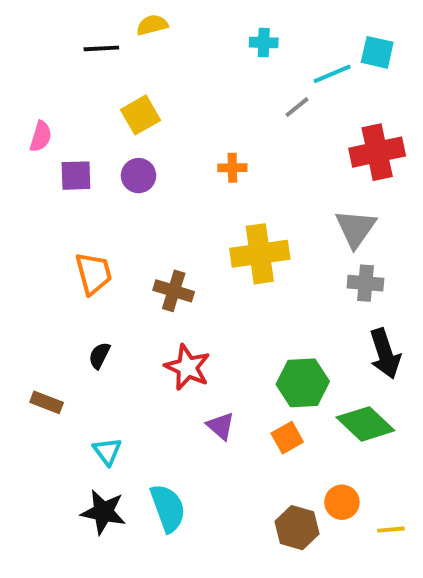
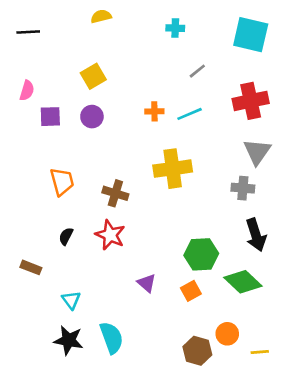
black line: (101, 48) -> (28, 32), moved
cyan square: (377, 52) -> (251, 35), size x1.6
cyan line: (332, 74) -> (190, 114), moved
gray triangle: (356, 228) -> (257, 152), moved
red star: (187, 367) -> (110, 235), moved

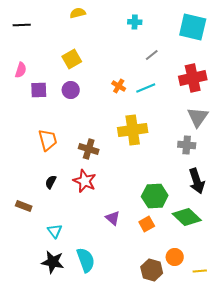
orange cross: (154, 111) -> (119, 86), turned 32

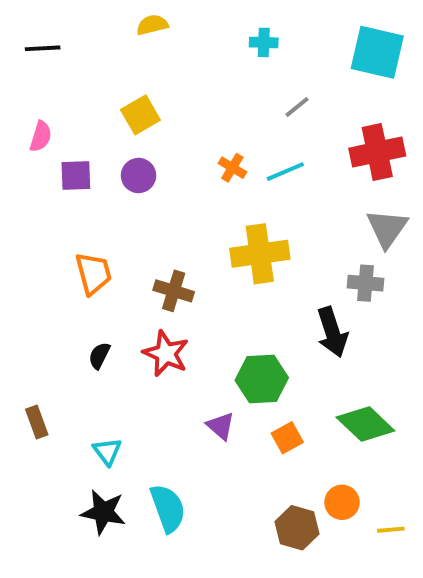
black arrow: (197, 181) -> (332, 332), moved
green hexagon: (155, 196) -> (262, 379), moved
brown rectangle: (24, 206) -> (37, 422), moved, turned 49

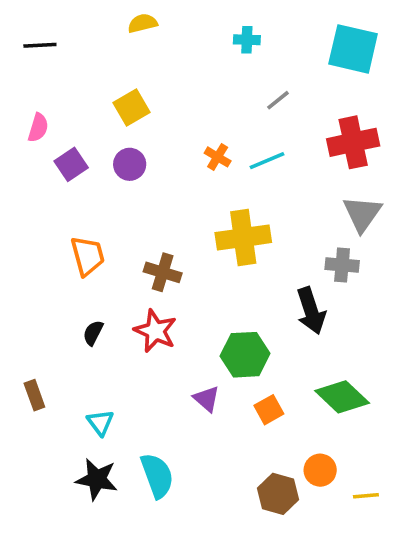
purple square: (76, 175) -> (71, 164), turned -32

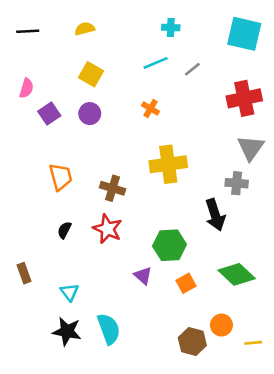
yellow semicircle: (142, 23) -> (85, 29), moved
yellow square: (132, 108) -> (91, 74), turned -30
cyan line: (267, 161) -> (156, 63), moved

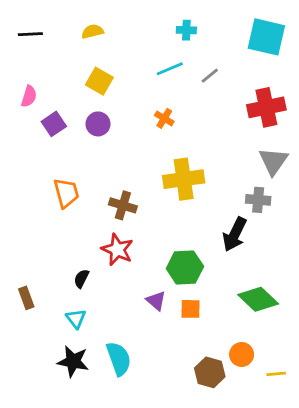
black arrow: (215, 215) -> (235, 234), turned 44
black semicircle: (64, 230) -> (81, 279), moved
orange square: (186, 283) -> (190, 309), moved, turned 30

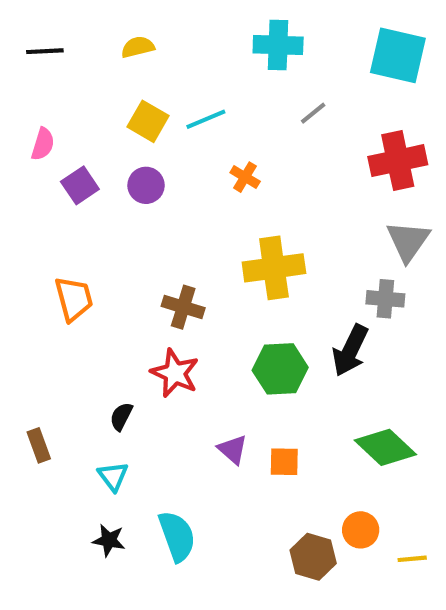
cyan cross: (186, 30) -> (278, 45), size x1.6
cyan line: (170, 69) -> (206, 119), moved
orange trapezoid: (66, 193) -> (74, 299), moved
green hexagon: (185, 268) -> (280, 369), moved
black star: (73, 361) -> (109, 540), size x0.7

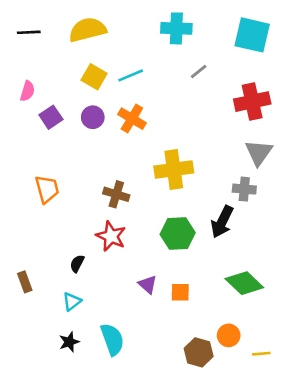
yellow semicircle: (138, 47) -> (88, 30), size x1.8
orange cross: (245, 177) -> (132, 119), moved, size x1.5
cyan triangle: (113, 476) -> (72, 301), turned 30
black star: (109, 540) -> (69, 342), turned -30

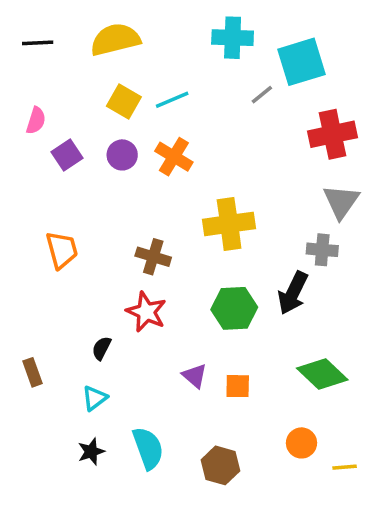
cyan square: (252, 35) -> (302, 62), moved, turned -30
brown hexagon: (199, 352) -> (220, 465), moved

